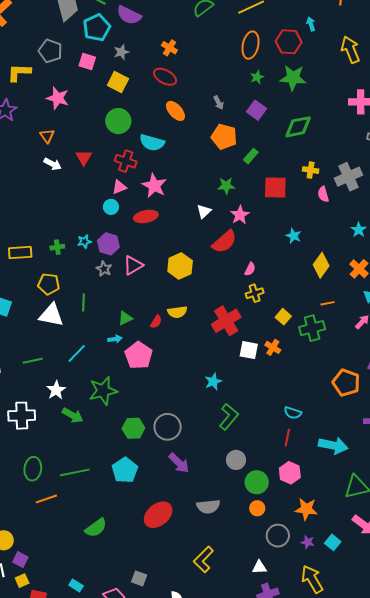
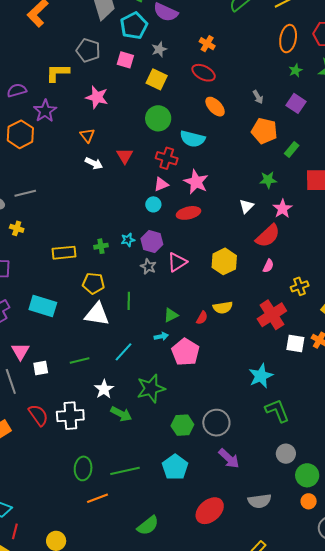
pink semicircle: (250, 269) -> (268, 266), moved
cyan star: (213, 382) -> (261, 376), size x1.4
green L-shape: (229, 417) -> (277, 411), turned -60

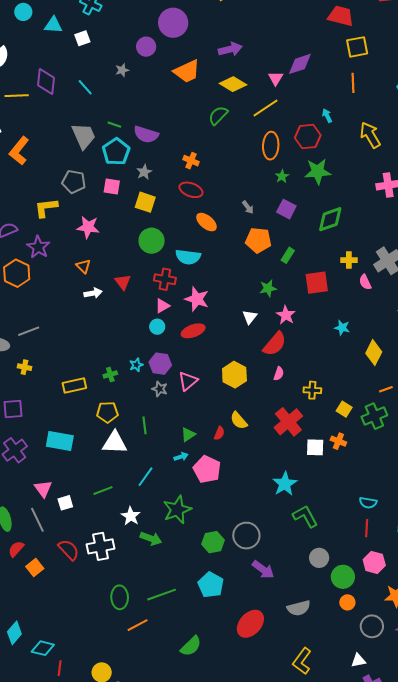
white arrow: (94, 163) -> (93, 293), turned -30
yellow cross: (300, 286) -> (312, 390), turned 30
yellow semicircle: (223, 307) -> (239, 420), turned 66

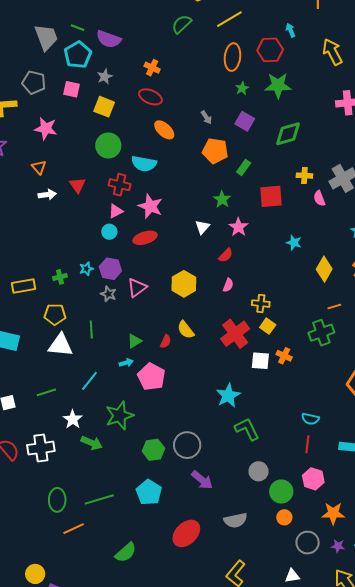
green star: (268, 288) -> (222, 199), turned -30
red semicircle: (275, 344) -> (226, 255), size x0.6
yellow square: (344, 409) -> (268, 326), moved

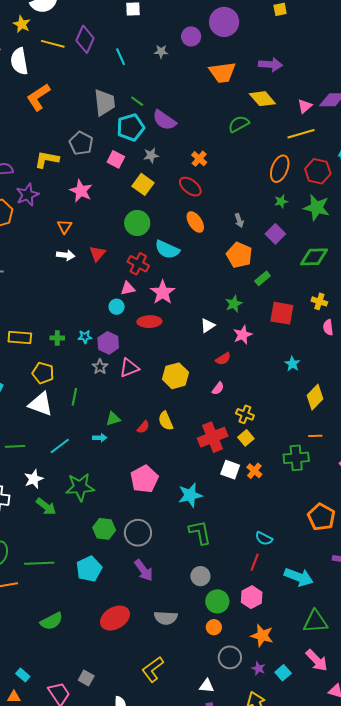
yellow line: (229, 19) -> (301, 134), moved
pink pentagon: (151, 377) -> (144, 479), moved

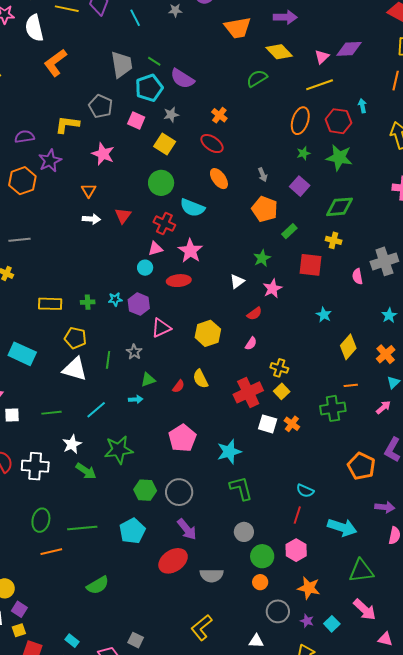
yellow cross: (319, 301) -> (334, 240), moved
gray star: (100, 367) -> (134, 352), moved
red ellipse: (115, 618) -> (173, 561), moved

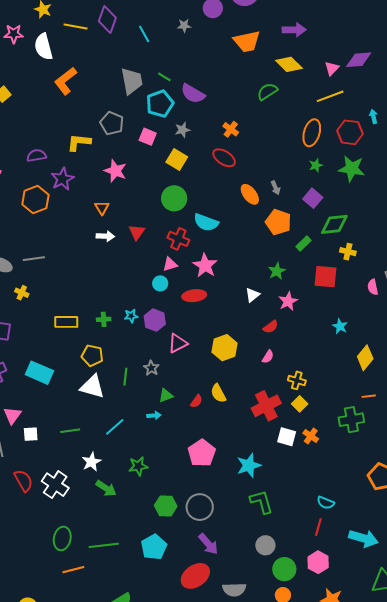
orange ellipse: (219, 179) -> (250, 194), moved
green diamond: (339, 207) -> (334, 224), moved
green star: (119, 450) -> (138, 466), size x0.7
white cross: (35, 466) -> (55, 485), turned 32

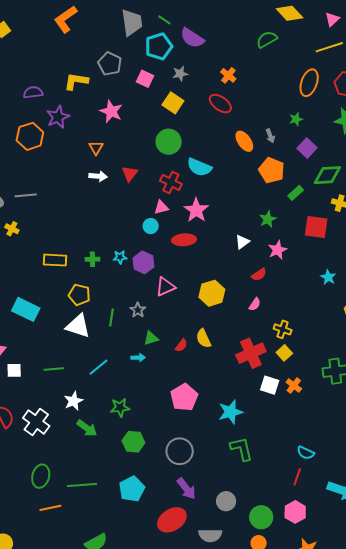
green star: (316, 165) -> (296, 119), moved
green hexagon: (166, 506) -> (133, 442), moved
gray circle: (265, 545) -> (226, 501), moved

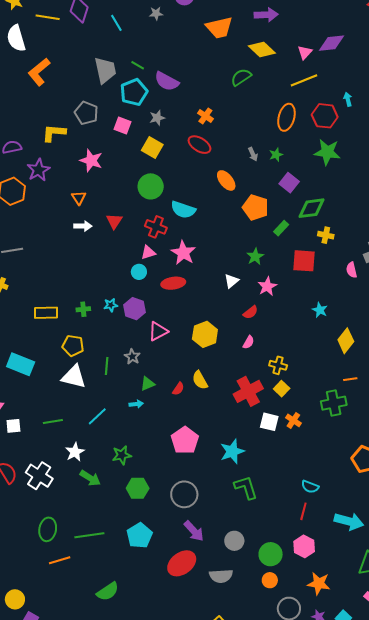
gray arrow: (270, 136) -> (253, 154), moved

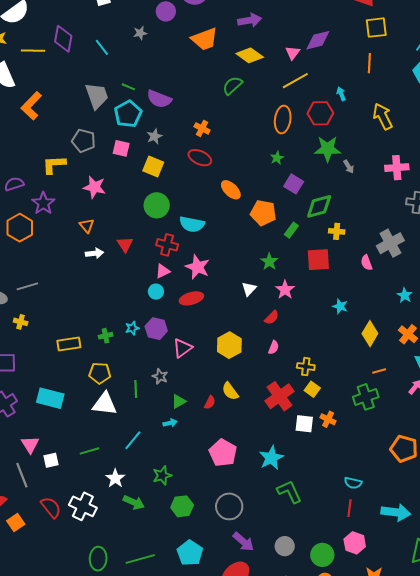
gray arrow: (253, 154) -> (349, 167), moved

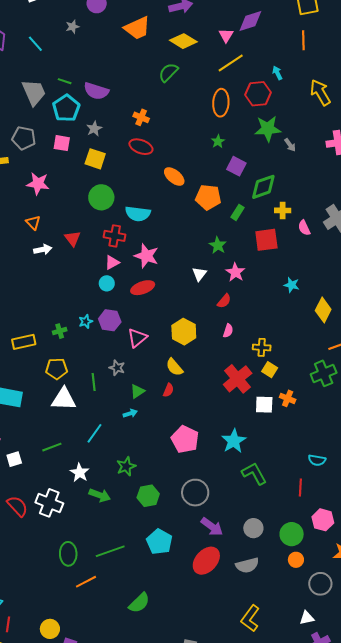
pink semicircle: (367, 263) -> (304, 228), moved
yellow semicircle: (230, 391) -> (174, 367), moved
red line: (350, 508) -> (300, 488), moved

